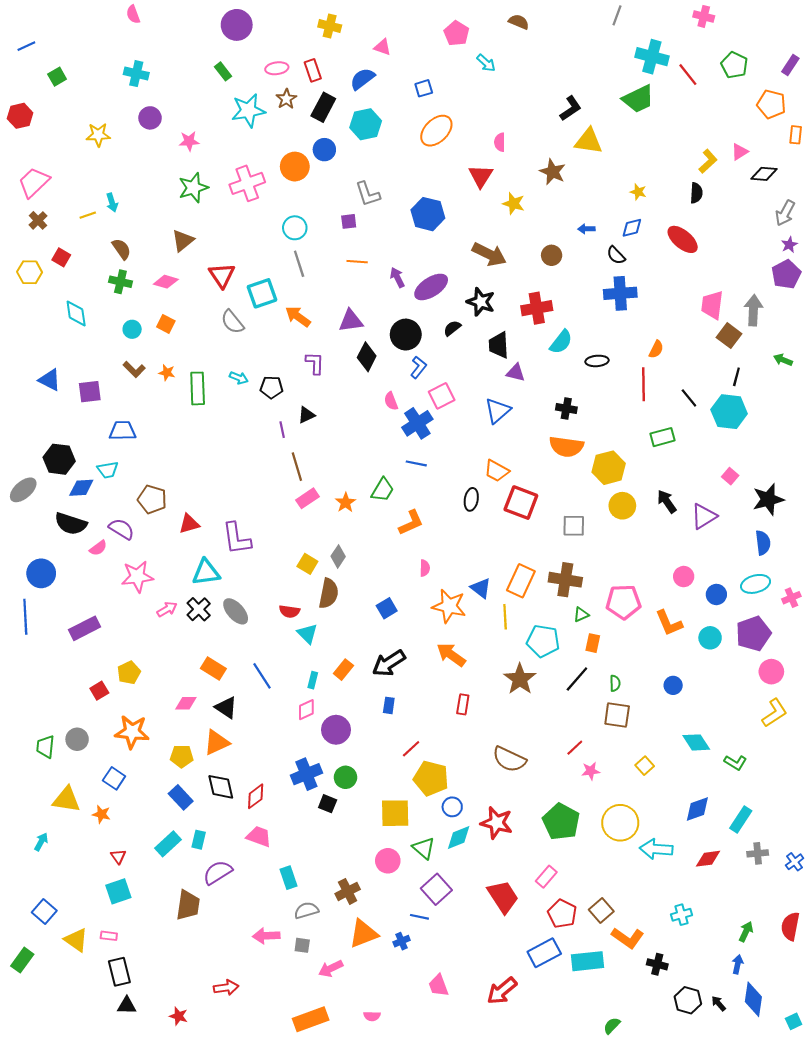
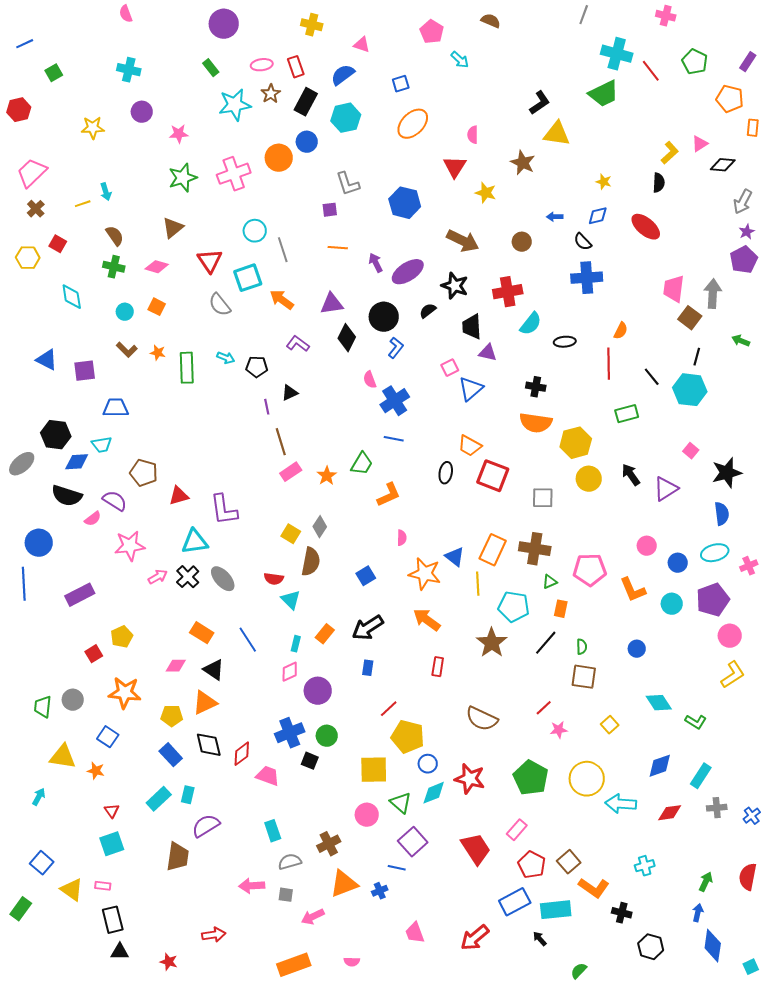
cyan circle: (295, 228) -> (255, 231), moved
purple L-shape: (315, 363) -> (298, 344), turned -55
pink square: (442, 396) -> (450, 368), moved, size x0.7
pink trapezoid: (259, 836) -> (268, 776), moved
black arrow: (719, 1003) -> (540, 939), moved

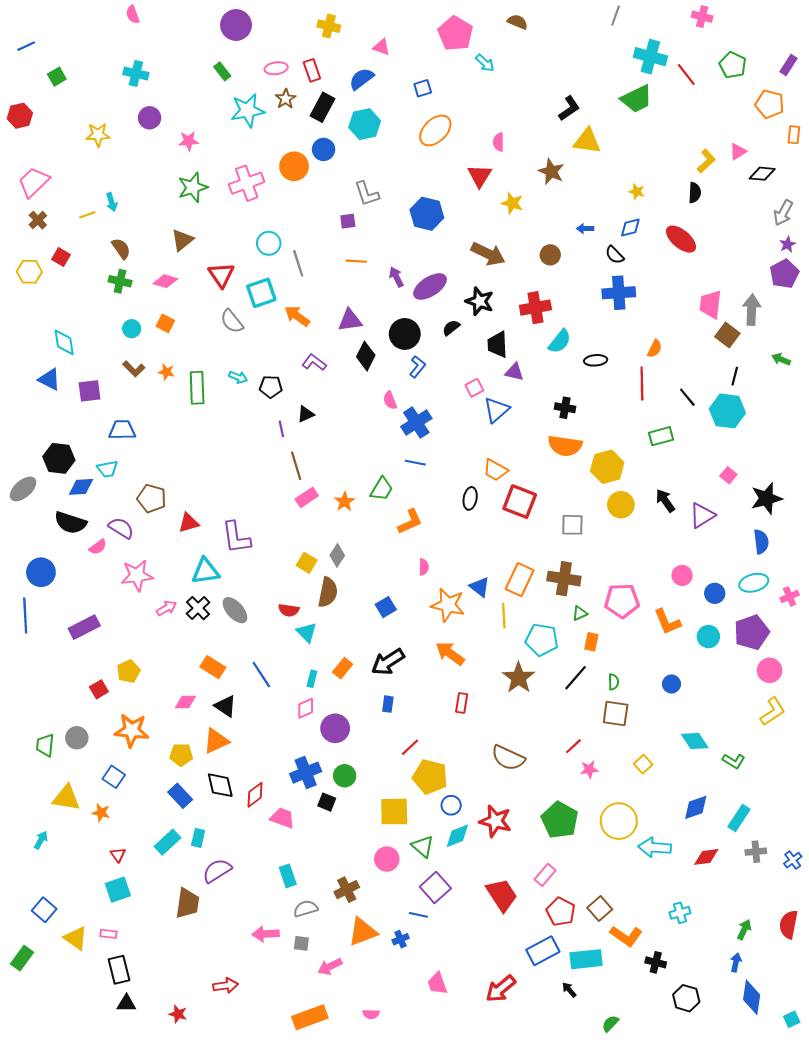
pink pentagon: (432, 32) -> (455, 33), size x1.4
cyan diamond: (72, 297) -> (64, 342), moved

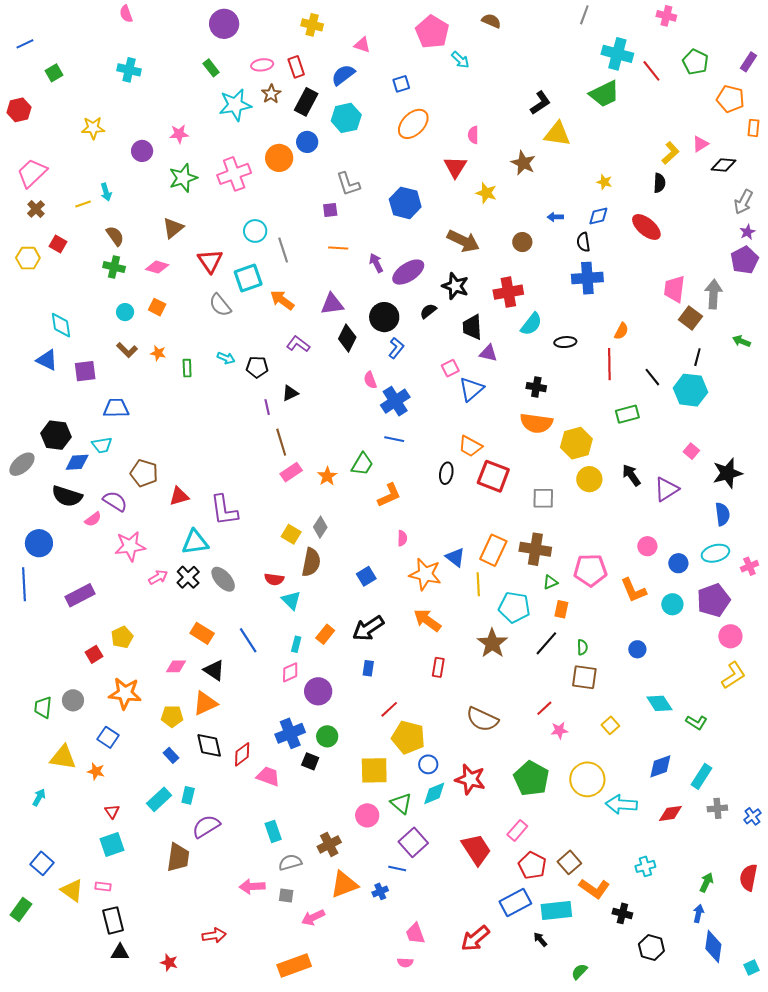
purple circle: (150, 118) -> (142, 151), moved
black semicircle: (615, 255) -> (583, 242), turned 36
green rectangle: (197, 388) -> (187, 368), size x0.6
blue rectangle: (180, 796) -> (171, 755), size x0.7
pink semicircle: (371, 1014) -> (405, 963), moved

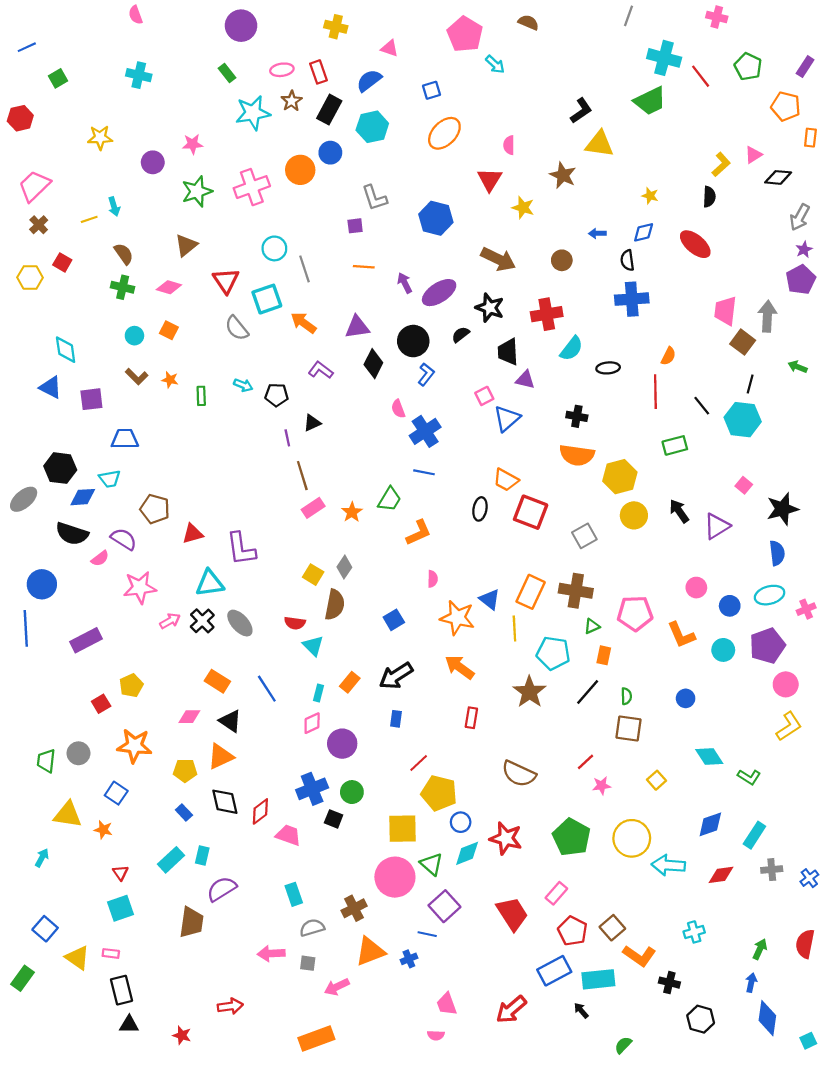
gray square: (543, 498) -> (584, 536), turned -30
pink circle: (367, 815) -> (395, 877), size x1.6

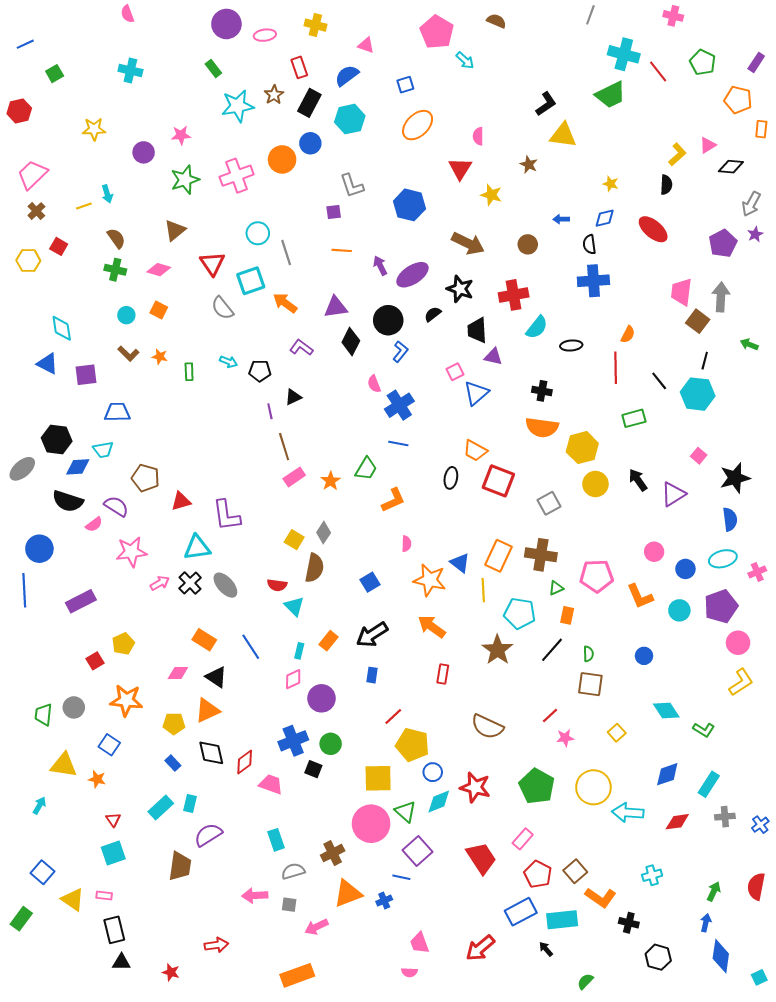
pink ellipse: (282, 70) -> (265, 35), moved
brown star: (563, 175) -> (529, 165), size x0.7
purple pentagon: (801, 280) -> (723, 243), moved

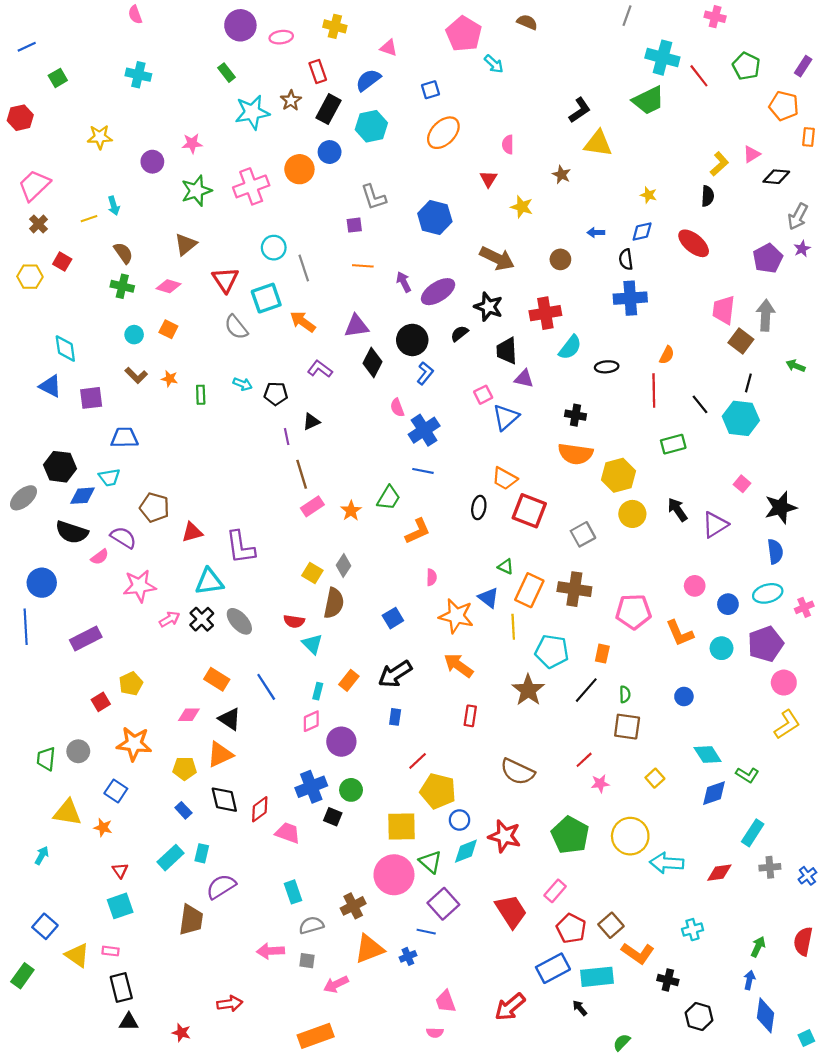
red triangle: (460, 169) -> (488, 179), size x0.7
green triangle: (556, 588) -> (506, 567), moved, turned 49
blue diamond: (667, 774) -> (714, 793), moved

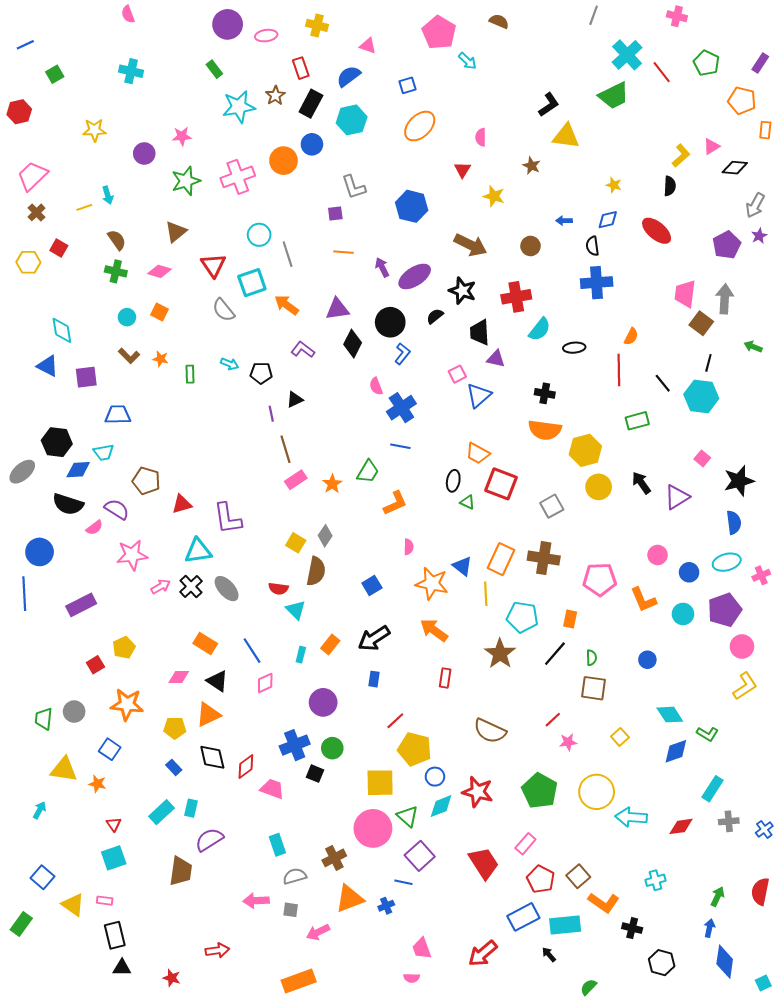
cyan cross: (662, 58) -> (627, 55), turned 32
green triangle: (506, 567) -> (467, 502), moved
pink diamond: (311, 721) -> (265, 683), moved

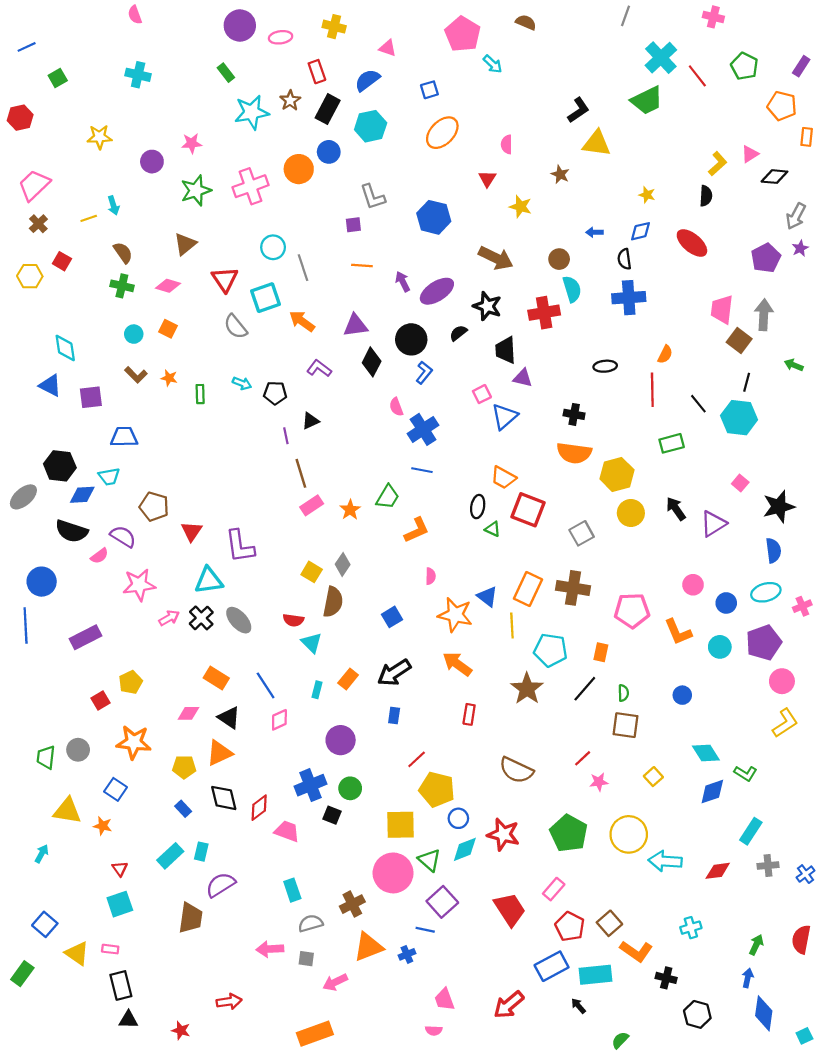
cyan semicircle: (540, 329) -> (572, 289), moved, turned -55
red triangle: (182, 504) -> (192, 531), turned -40

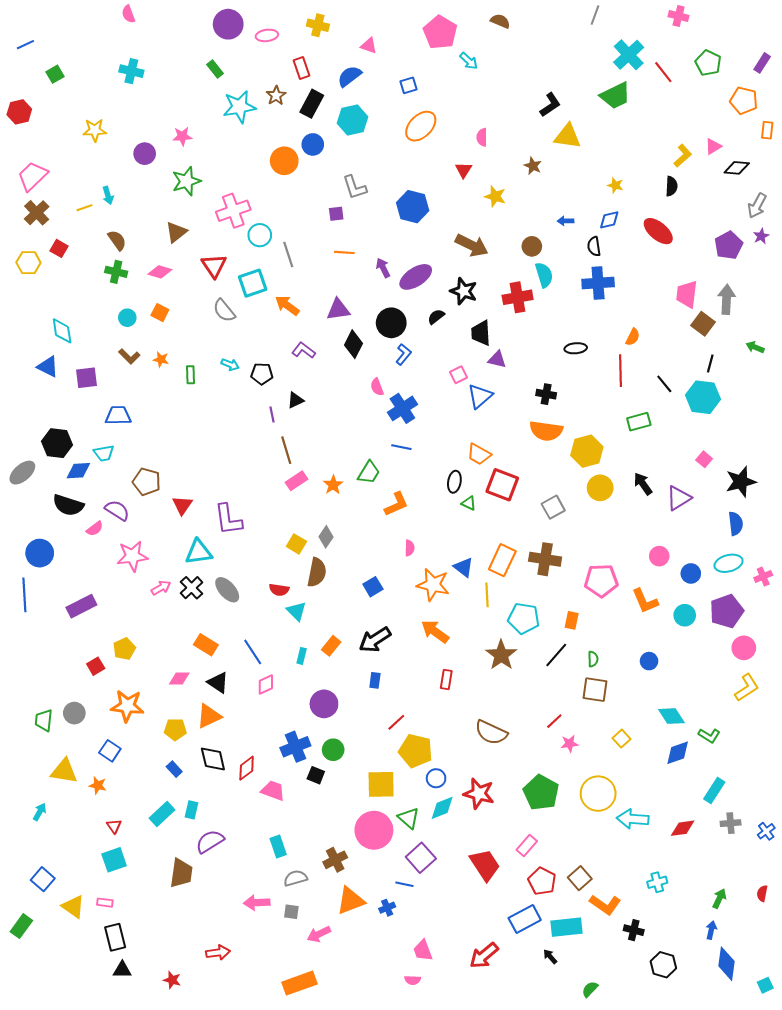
pink cross: (251, 186) -> (233, 211), moved
brown cross: (38, 224) -> (37, 213), size x1.4
red semicircle: (801, 939) -> (762, 893), size x0.6

